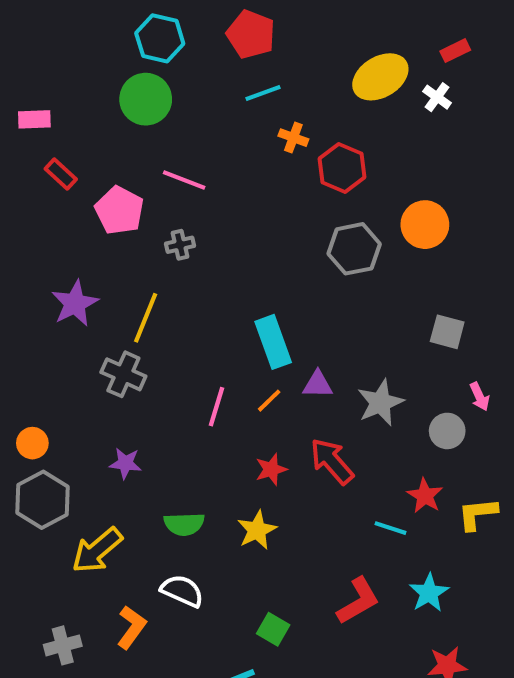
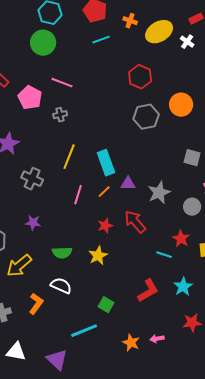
orange cross: (293, 138) -> (130, 21), moved
yellow line: (146, 318) -> (69, 157), moved

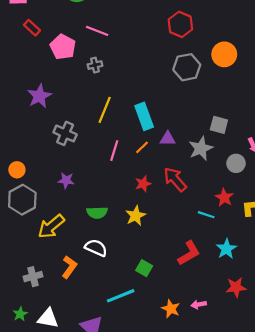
gray square: (192, 158) -> (219, 125), moved

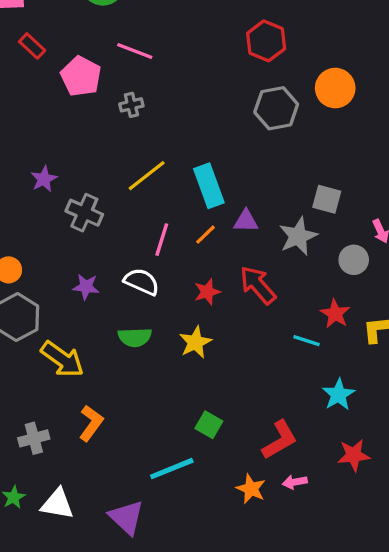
purple star: (39, 96) -> (44, 179), moved, size x0.7
yellow line: (105, 110) -> (147, 176), turned 30
yellow arrow: (51, 226) -> (62, 359), turned -104
white semicircle: (96, 248) -> (142, 282), moved
red L-shape: (189, 253) -> (280, 440), moved

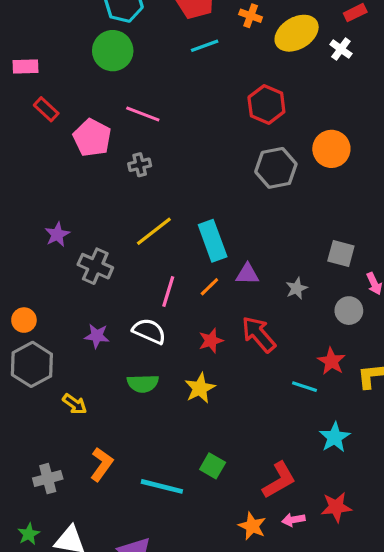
gray square: (327, 199) -> (341, 253), moved
gray star: (298, 236) -> (297, 288), size x0.6
yellow arrow: (62, 359) -> (75, 404), size x0.6
red star: (354, 455) -> (336, 507), moved
cyan line: (172, 469) -> (162, 486), moved, turned 36

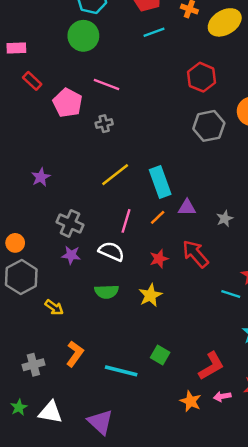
gray cross: (95, 266) -> (70, 223), moved

